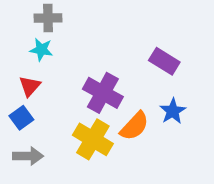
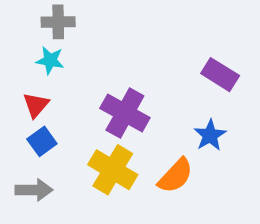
purple rectangle: (164, 61) -> (220, 75), moved
blue square: (21, 118) -> (42, 141), moved
orange semicircle: (134, 126) -> (176, 176), moved

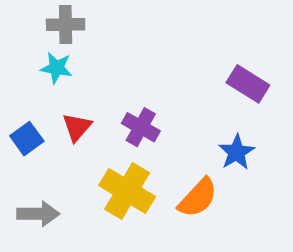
red triangle: (36, 105) -> (77, 127), moved
purple cross: (125, 113) -> (141, 127), size x0.7
blue square: (42, 141) -> (27, 139), moved

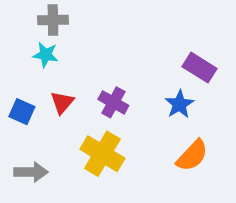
blue square: (27, 139) -> (22, 112), turned -30
blue star: (237, 152) -> (179, 104), moved
orange semicircle: (198, 198) -> (192, 156), moved

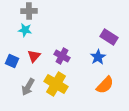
gray arrow: (31, 172) -> (28, 87), moved, turned 120

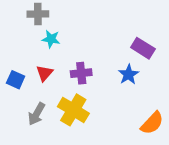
cyan star: (25, 30) -> (51, 39), moved
purple cross: (62, 56) -> (81, 73), turned -35
orange semicircle: (105, 85) -> (152, 123), moved

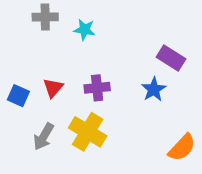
cyan star: (51, 39) -> (84, 30), moved

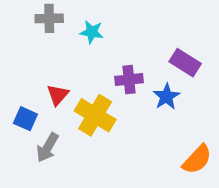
purple cross: (97, 88) -> (129, 80), moved
blue square: (18, 96) -> (25, 119), moved
yellow cross: (88, 132) -> (95, 115), moved

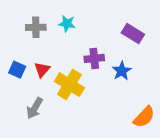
gray cross: (49, 18) -> (36, 27), moved
purple rectangle: (185, 63) -> (133, 34), moved
blue square: (25, 119) -> (17, 70), moved

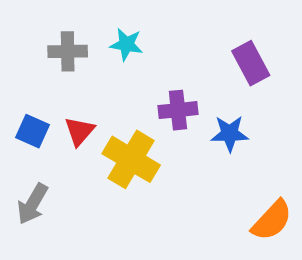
purple rectangle: (133, 34) -> (251, 63), turned 30
blue star: (122, 71) -> (230, 134), turned 30
gray arrow: (35, 108) -> (33, 204), moved

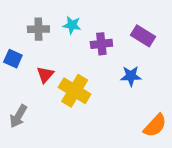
purple rectangle: (251, 63) -> (143, 36), turned -30
purple cross: (178, 110) -> (101, 44), moved
blue square: (33, 131) -> (13, 59), moved

